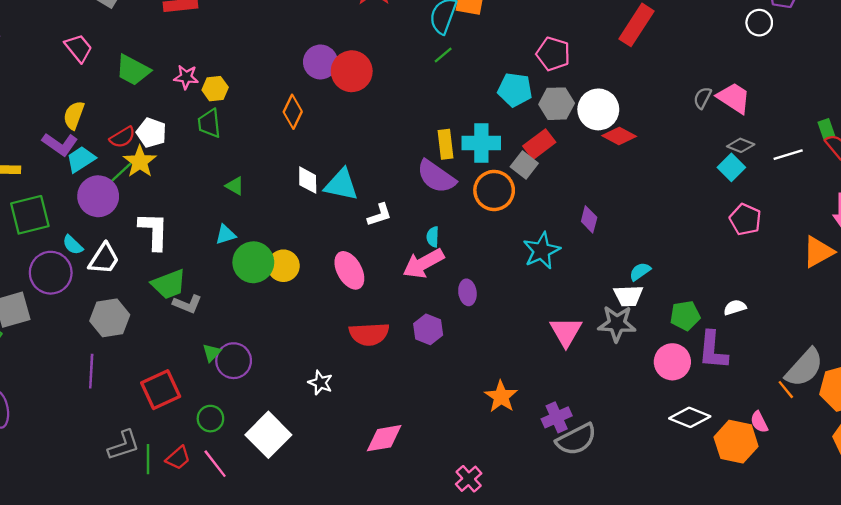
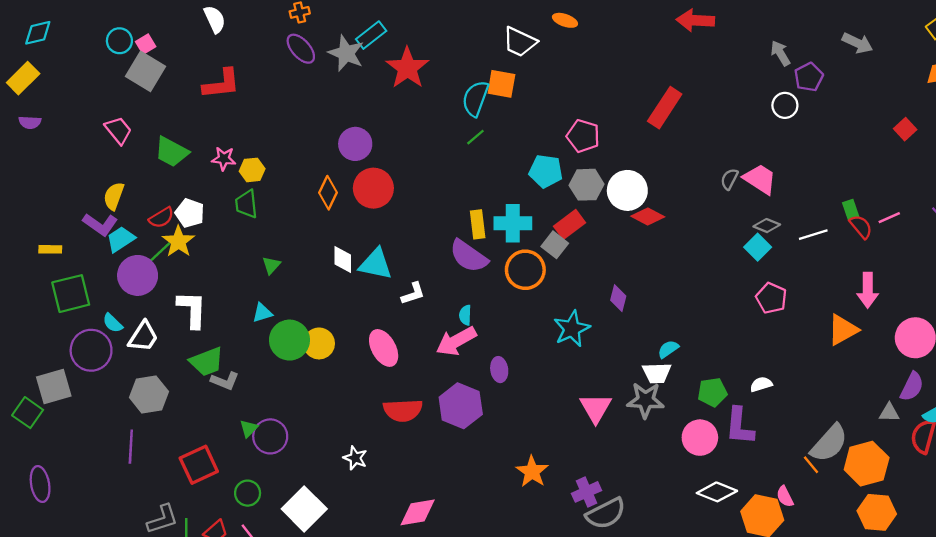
red circle: (352, 71) -> (373, 188), moved
green triangle: (235, 186) -> (271, 265), turned 42
purple hexagon: (428, 329) -> (461, 406), size x1.5

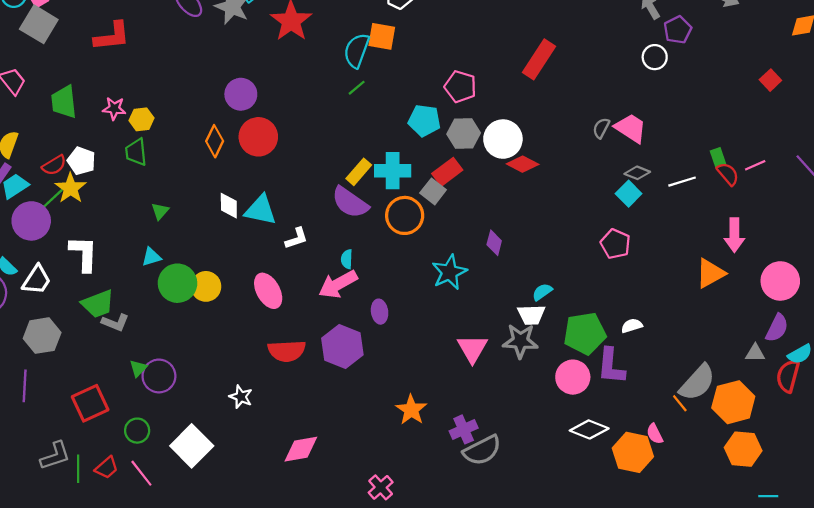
green trapezoid: (172, 152) -> (64, 102), turned 56
yellow rectangle: (478, 224) -> (359, 172), turned 48
pink pentagon: (771, 298) -> (615, 244), moved
green pentagon: (712, 392) -> (585, 333), size x1.5

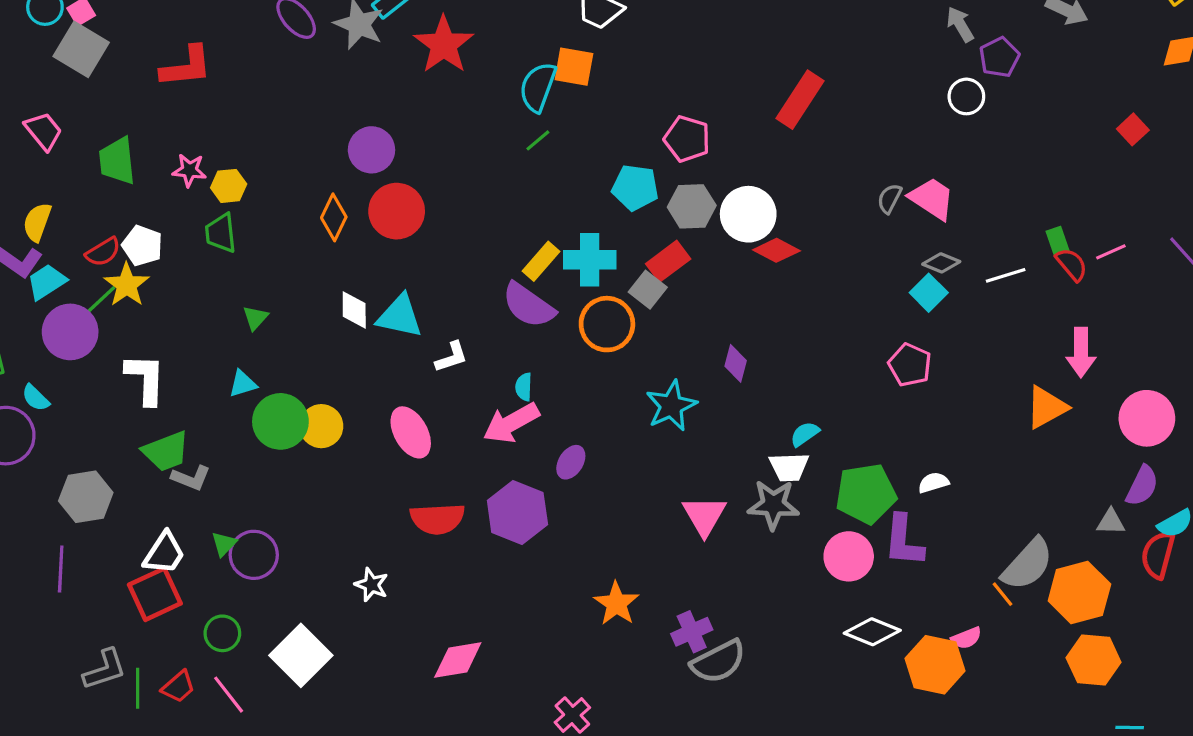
white trapezoid: (37, 280) -> (164, 553), moved
purple ellipse: (380, 312) -> (571, 462), turned 40
pink semicircle: (655, 434) -> (966, 638), turned -85

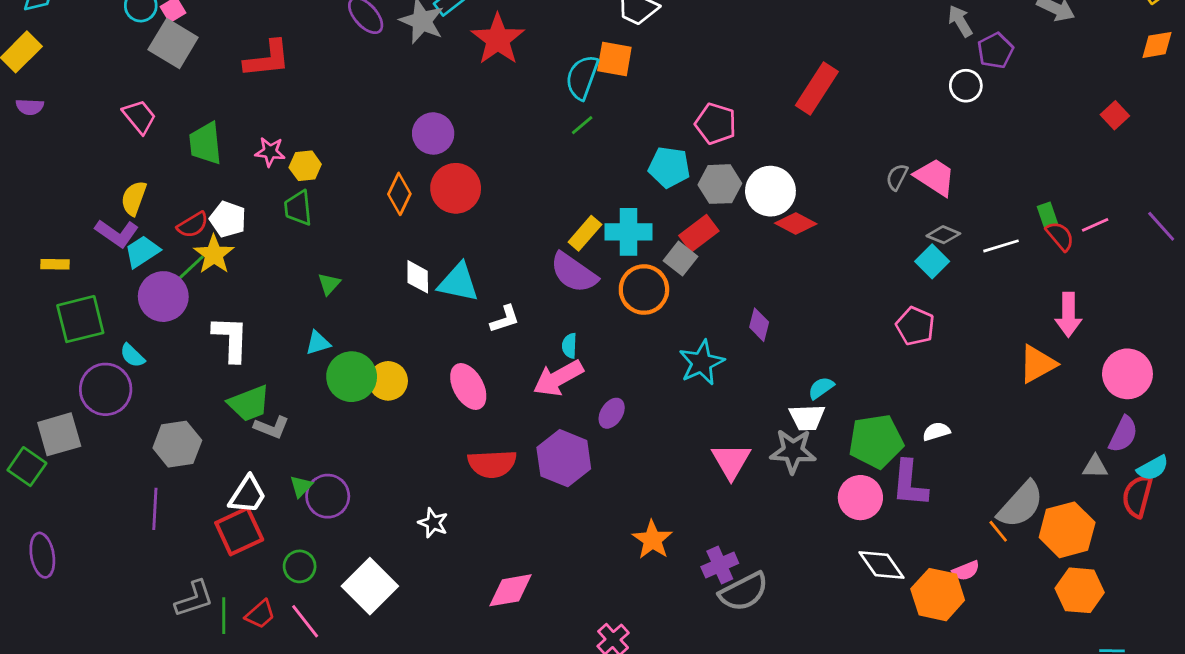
white diamond: (872, 632) -> (882, 565), turned 33

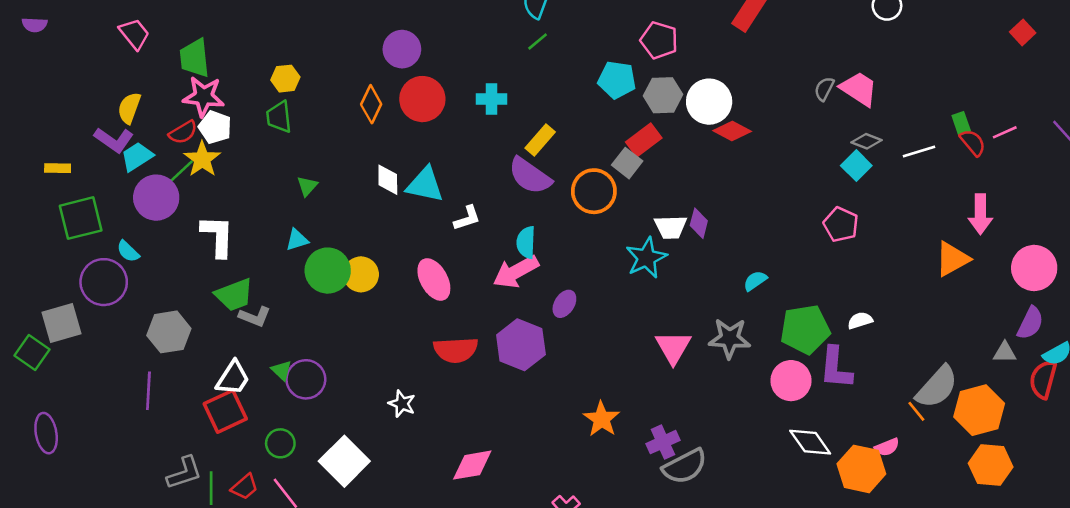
pink star: (270, 152) -> (204, 96), moved, size x1.5
cyan cross: (628, 232) -> (491, 99), moved, size x0.7
cyan semicircle: (569, 346) -> (526, 242), size x1.4
white trapezoid: (807, 417) -> (671, 227), moved
green triangle: (301, 486) -> (282, 370), turned -30

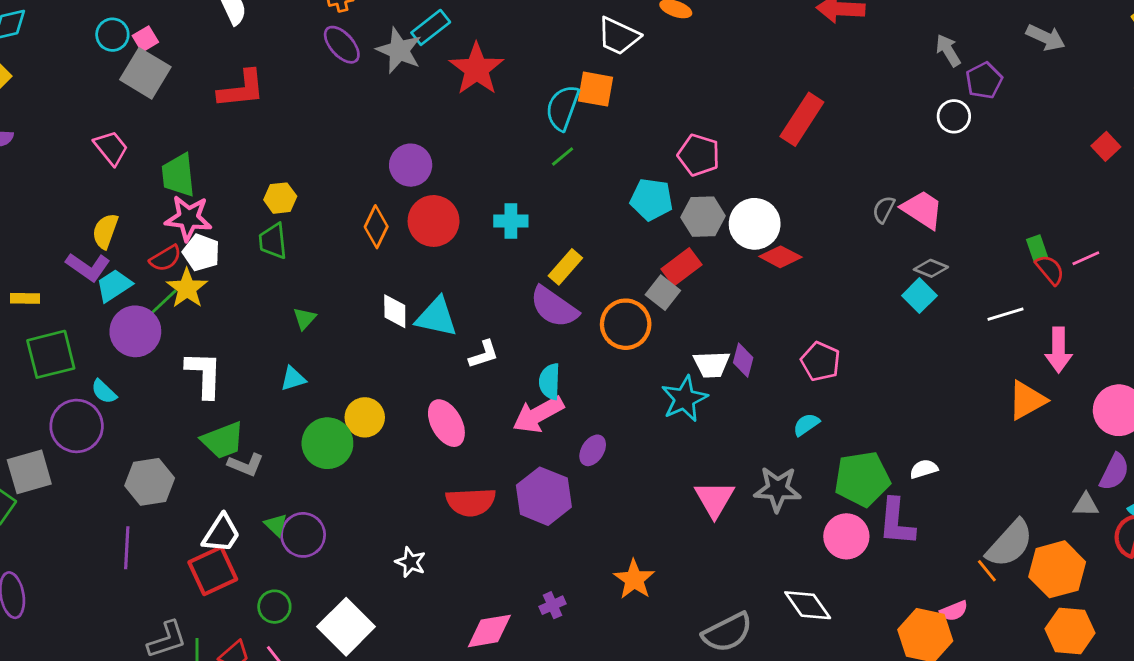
white line: (919, 152) -> (1005, 314), moved
pink pentagon: (841, 224) -> (821, 361), moved
green circle: (328, 271) -> (327, 443), moved
purple cross: (663, 442) -> (553, 605), moved, size x0.7
white diamond: (810, 442) -> (808, 605), moved

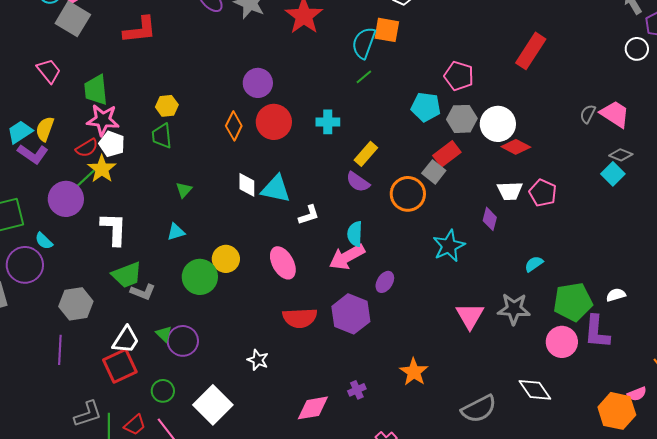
cyan trapezoid: (114, 285) -> (20, 132), moved
purple semicircle: (554, 307) -> (358, 182), size x0.7
pink pentagon: (821, 361) -> (543, 193), moved
white trapezoid: (712, 364) -> (510, 191), moved

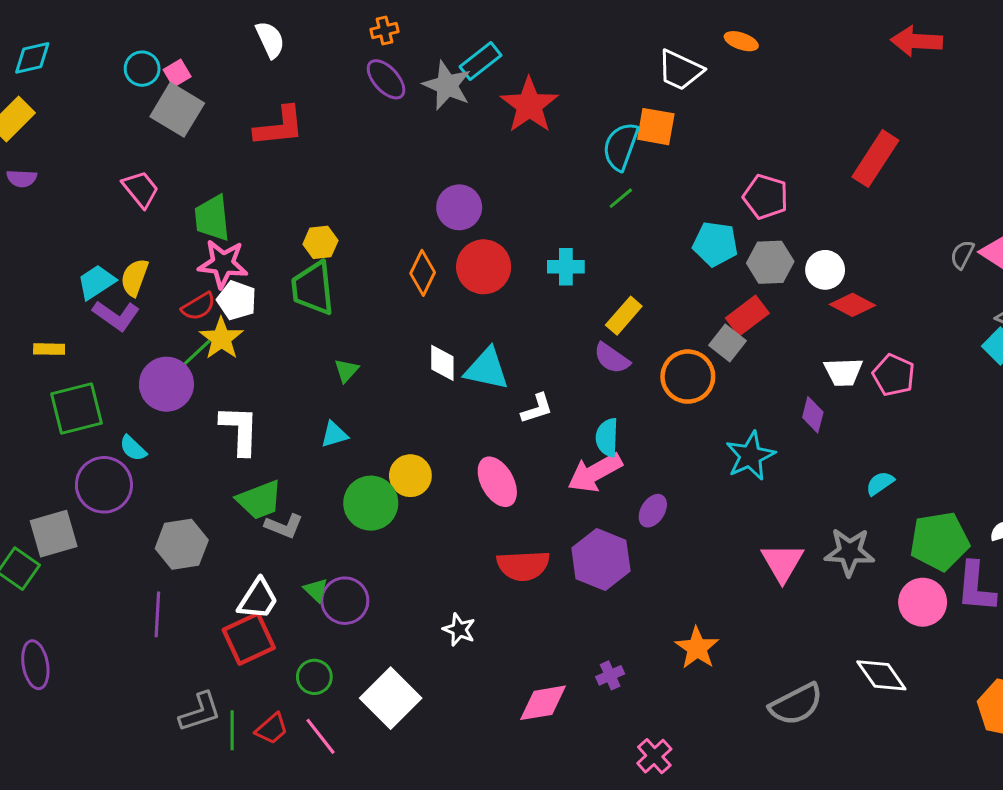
white circle: (498, 124) -> (825, 270), size x0.7
green trapezoid: (162, 136) -> (313, 288), size x1.4

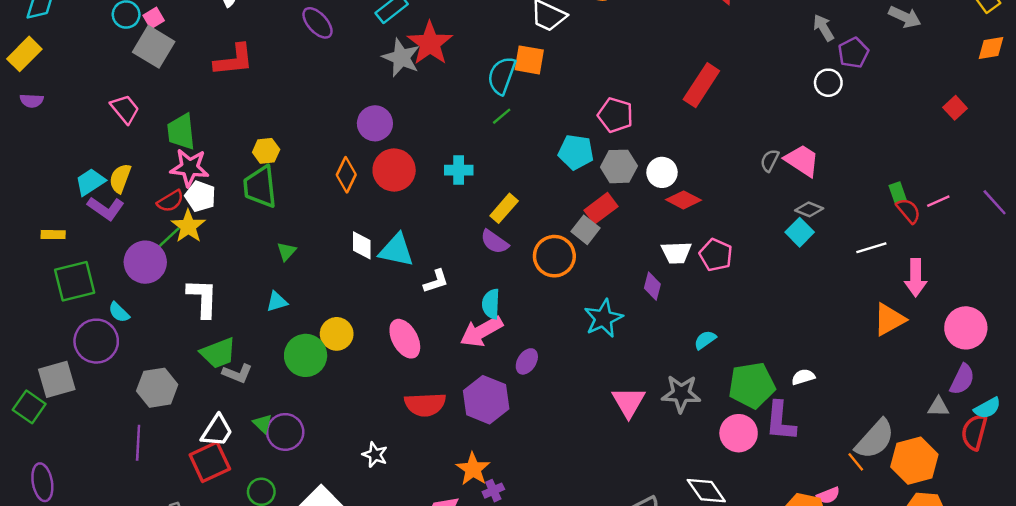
gray star: (447, 85) -> (401, 58), moved
orange star: (697, 648) -> (473, 469), moved

